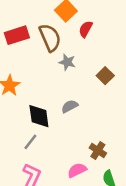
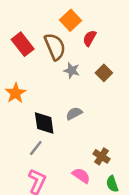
red rectangle: (17, 35) -> (23, 44), turned 70
brown square: (105, 76) -> (104, 73), moved
pink semicircle: (77, 170) -> (81, 176), turned 60

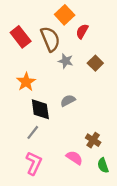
orange star: (16, 93) -> (26, 82), moved

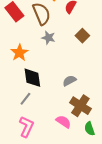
gray star: (66, 61) -> (48, 38), moved
gray semicircle: (68, 101) -> (69, 81), moved
brown cross: (93, 140) -> (80, 106), size x1.5

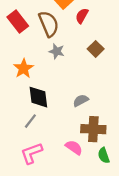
brown cross: (80, 106) -> (93, 129), turned -30
pink L-shape: (26, 127) -> (32, 153), turned -135

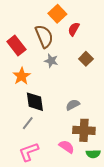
red rectangle: (18, 22) -> (16, 45), moved
green semicircle: (104, 155) -> (93, 154), turned -72

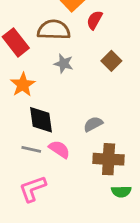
brown semicircle: (44, 36) -> (54, 30), turned -65
gray line: (28, 123) -> (31, 149), turned 64
pink semicircle: (67, 147) -> (59, 149), moved

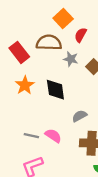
gray star: (64, 64) -> (71, 59), moved
black diamond: (41, 120) -> (55, 90), moved

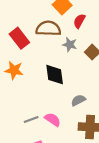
orange star: (25, 85) -> (14, 70), moved, turned -30
gray line: (31, 136) -> (31, 120), turned -32

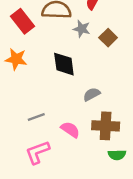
pink semicircle: (53, 120) -> (70, 130), moved

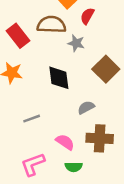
brown square: (108, 38) -> (106, 69), moved, size x1.5
gray line: (36, 117) -> (32, 119), moved
green semicircle: (117, 155) -> (74, 167), moved

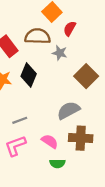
black diamond: (59, 78) -> (29, 75), moved, turned 30
gray semicircle: (86, 107) -> (69, 110), size x1.5
pink L-shape: (33, 164) -> (15, 146), moved

